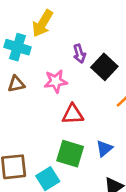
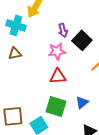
pink star: (56, 81) -> (57, 51), moved

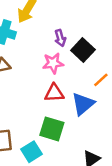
blue triangle: (82, 102) -> (83, 104), moved, size x1.5

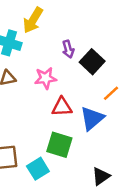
pink star: (53, 63) -> (46, 78), moved

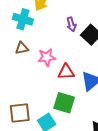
pink star: (46, 78) -> (47, 57), moved

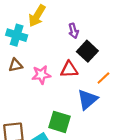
purple arrow: (71, 24) -> (73, 31), moved
red triangle: (66, 72) -> (69, 69), moved

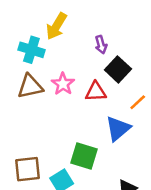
brown triangle: (16, 65) -> (30, 87), size x1.5
pink star: (41, 75) -> (63, 84), moved, turned -30

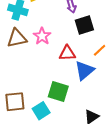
black square: (118, 69) -> (84, 25), turned 30
red triangle: (96, 92) -> (67, 53), moved

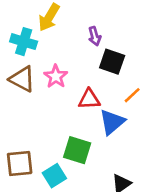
black square: (84, 25) -> (112, 62), turned 36
brown triangle: (17, 38) -> (22, 79), turned 40

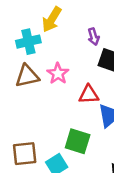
cyan cross: (24, 42) -> (28, 42), turned -30
brown triangle: (22, 79) -> (27, 76), turned -40

